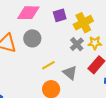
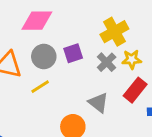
purple square: (60, 15) -> (73, 53), moved
yellow line: (48, 65) -> (40, 87), moved

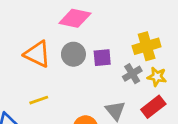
yellow line: (40, 87) -> (39, 100), moved

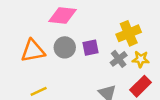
orange triangle: (37, 54) -> (33, 51), turned -30

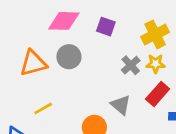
yellow cross: (129, 33) -> (155, 34), moved
purple square: (91, 48) -> (106, 27), moved, turned 35

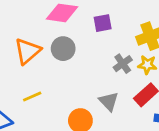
purple square: (106, 27) -> (103, 23), turned -36
orange triangle: (33, 63) -> (27, 51), turned -32

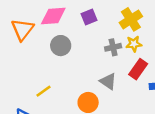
orange triangle: (27, 51) -> (22, 29), moved
gray cross: (123, 64) -> (113, 47), turned 35

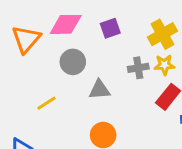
gray triangle: (108, 81) -> (100, 90), moved, turned -42
yellow line: (44, 91) -> (47, 103), moved

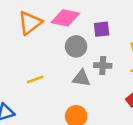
gray circle: (73, 62) -> (76, 46), moved
gray cross: (138, 68) -> (103, 65), moved

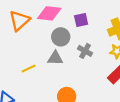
gray cross: (103, 65) -> (85, 51), turned 32
gray triangle: (81, 78) -> (55, 58), moved

